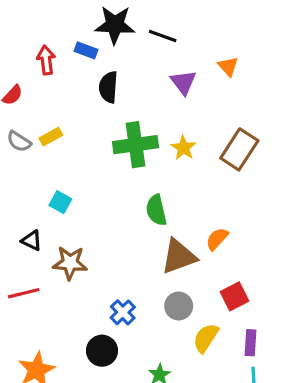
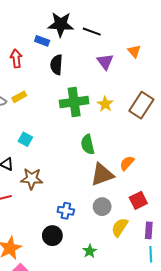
red arrow: (46, 60) -> (16, 58), moved
blue cross: (123, 312) -> (66, 211), turned -35

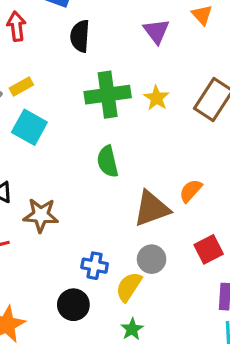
cyan square: (25, 139) -> (29, 127), moved, size x1.5
green semicircle: (88, 144) -> (108, 161), moved
yellow semicircle: (120, 227) -> (129, 287), moved

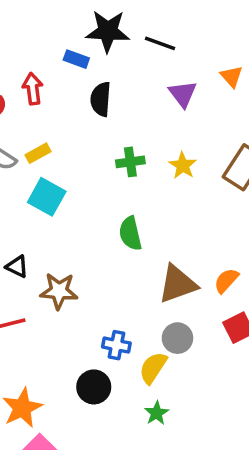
green cross: (108, 95) -> (130, 162), size x0.6
orange semicircle: (191, 191) -> (226, 281), moved

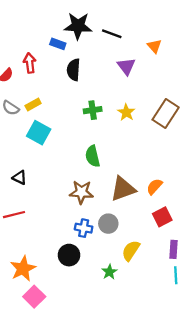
orange triangle: (232, 76) -> (154, 46), moved
brown star: (59, 291) -> (81, 192), moved
gray circle: (177, 338) -> (108, 224), moved
yellow semicircle: (153, 368) -> (131, 251), moved

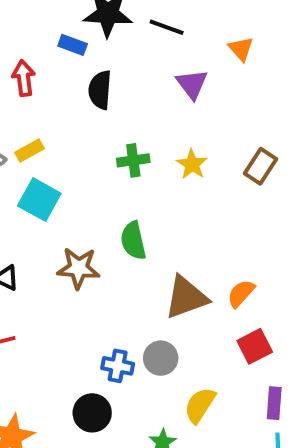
brown rectangle: (166, 114) -> (261, 166), size x0.7
brown star: (81, 192) -> (78, 268), moved

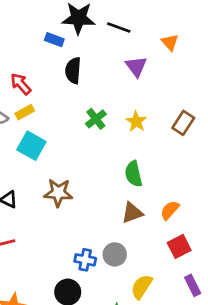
red arrow: (24, 78) -> (21, 84), moved, turned -35
green cross: (133, 160) -> (96, 119), turned -30
green semicircle: (133, 241) -> (134, 174), moved
brown triangle: (186, 297) -> (132, 213), size x0.7
purple rectangle: (274, 403) -> (193, 285), turned -30

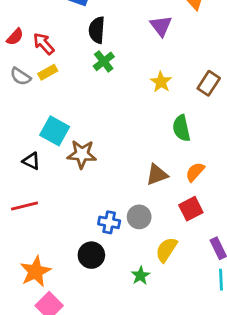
green cross: (96, 119) -> (104, 61), moved
cyan square: (31, 146) -> (55, 131), moved
green semicircle: (134, 174) -> (181, 128), moved
red square: (179, 246) -> (191, 209), moved

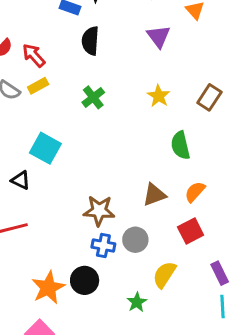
green cross: (104, 61) -> (93, 97), moved
brown star: (82, 154) -> (99, 211), moved
orange star: (35, 271) -> (48, 288), moved

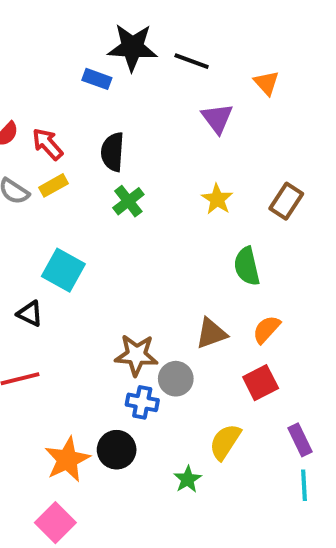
black semicircle: (90, 41) -> (113, 152), moved
gray circle: (135, 240) -> (176, 379), moved

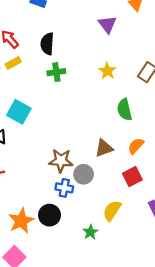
green cross: (128, 201) -> (56, 72), turned 30

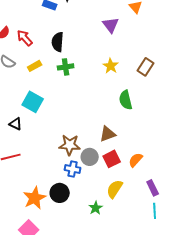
yellow rectangle: (13, 63) -> (35, 66), moved
orange semicircle: (136, 146) -> (136, 160), moved
red square: (132, 177) -> (112, 159), moved

